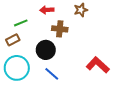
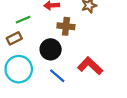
red L-shape: (98, 65) -> (90, 66), moved

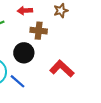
blue line: (57, 76) -> (18, 81), moved

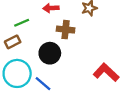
red L-shape: (62, 69) -> (106, 72), moved

